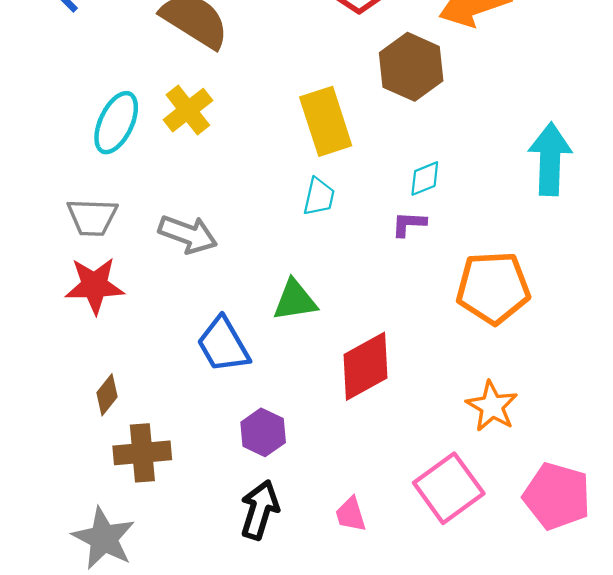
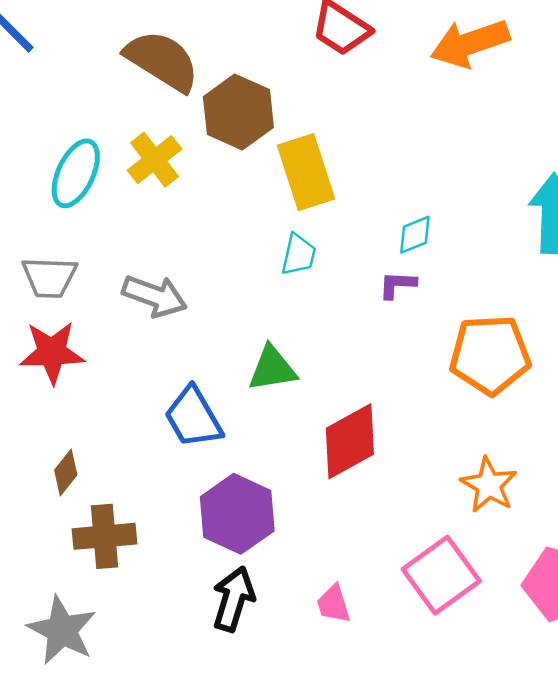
brown hexagon: (411, 67) -> (238, 112), moved
purple hexagon: (263, 432) -> (237, 514), size x1.5

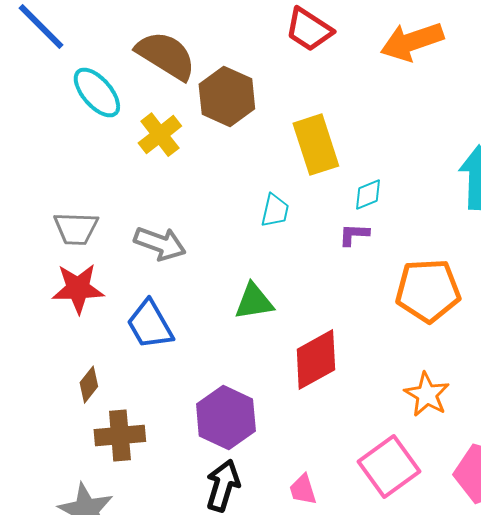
yellow rectangle: (306, 172) -> (316, 145), moved
cyan ellipse: (76, 173) -> (97, 93), moved, turned -66
blue trapezoid: (193, 417) -> (150, 325), moved

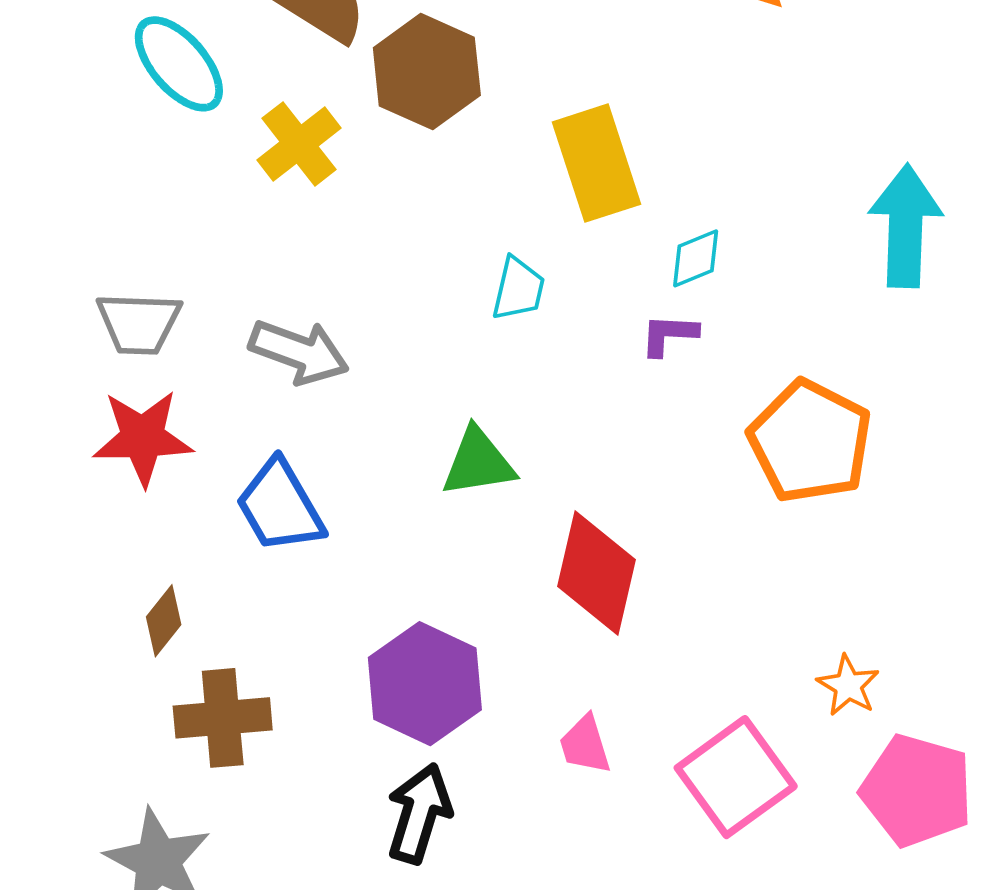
orange pentagon: (428, 291) -> (810, 441), turned 30
red diamond: (316, 360) -> (596, 573), turned -48
orange star: (427, 395) -> (848, 686), moved, size x0.7
pink trapezoid: (303, 490) -> (585, 745), moved

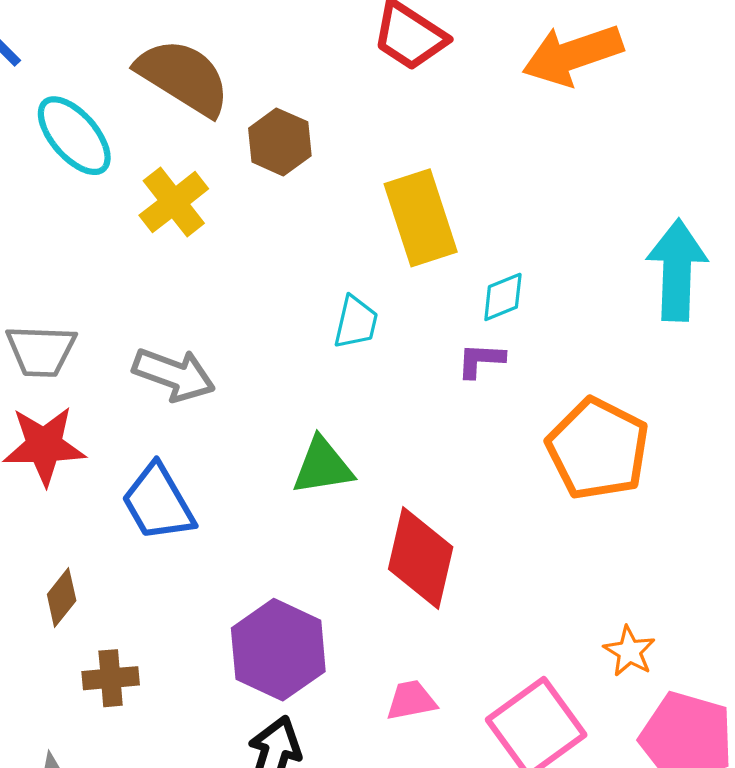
brown hexagon: (427, 72) -> (280, 142), size x0.7
brown cross: (223, 718) -> (111, 678), size x0.7
pink trapezoid: (585, 745) -> (411, 700), turned 96

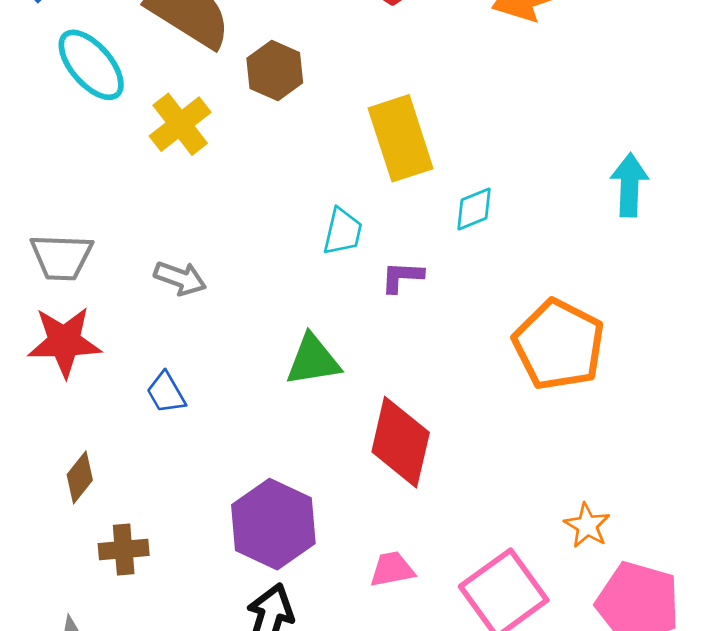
cyan arrow: (677, 270) -> (629, 185), size x0.7
purple L-shape: (481, 360) -> (402, 277), moved
gray arrow: (174, 374) -> (180, 278), size x0.7
blue trapezoid: (158, 503) -> (166, 393), size x0.6

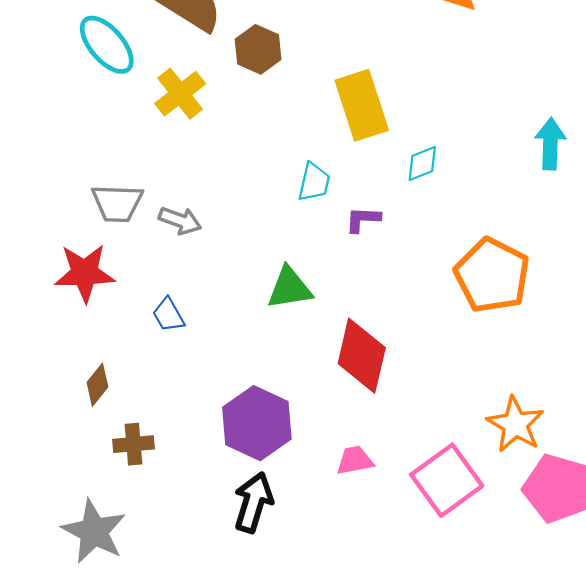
gray trapezoid: (61, 257) -> (117, 203), moved
orange star: (587, 525) -> (515, 424), size x1.5

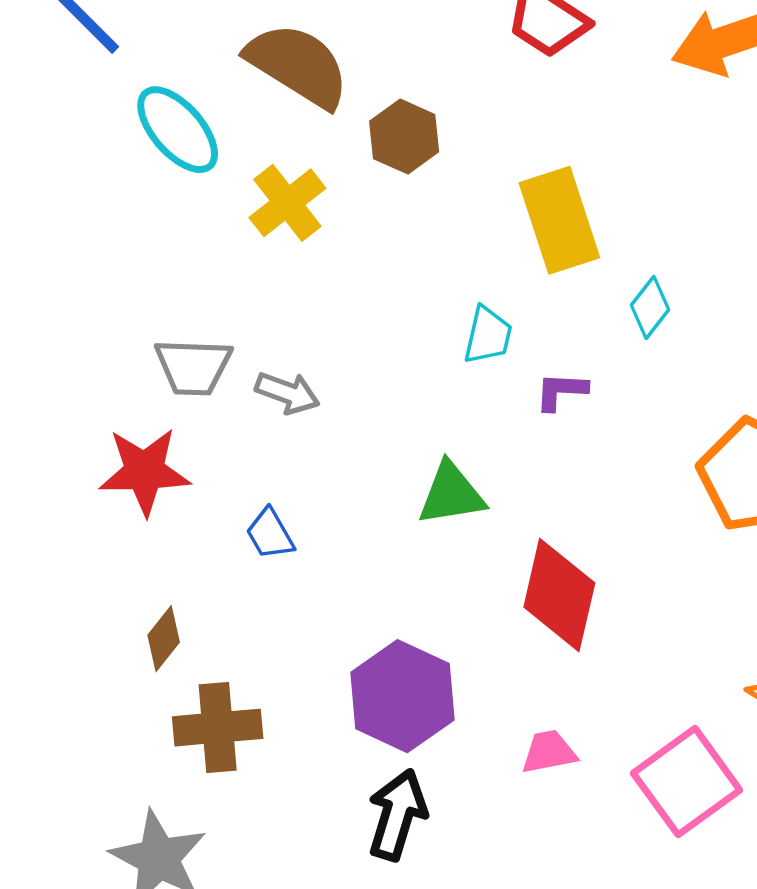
cyan diamond: (422, 163) -> (650, 307), turned -30
brown cross: (134, 444) -> (218, 728), size x1.4

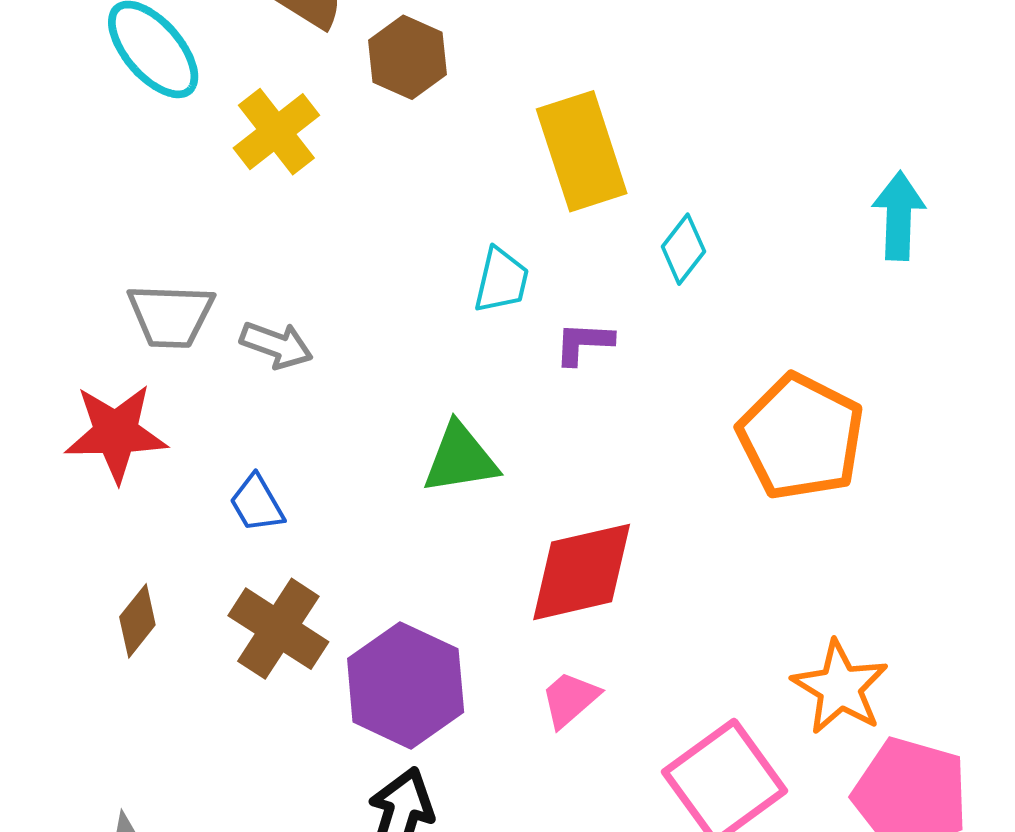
red diamond: (559, 595) -> (582, 572), turned 64
brown cross: (218, 728) -> (278, 629), moved, turned 38
pink trapezoid: (549, 752) -> (570, 699), moved, turned -30

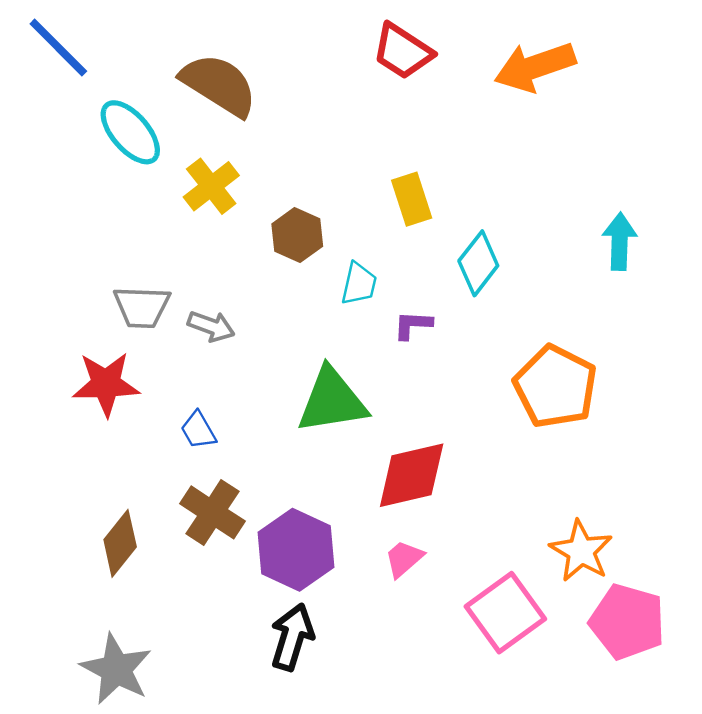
brown hexagon: (408, 57) -> (297, 235), moved
yellow rectangle: (582, 151) -> (412, 199), size x0.7
cyan diamond: (683, 249) -> (478, 263), size x1.4
green triangle: (460, 458) -> (332, 401), size x1.4
brown diamond: (137, 621) -> (120, 543), moved, size x1.4

